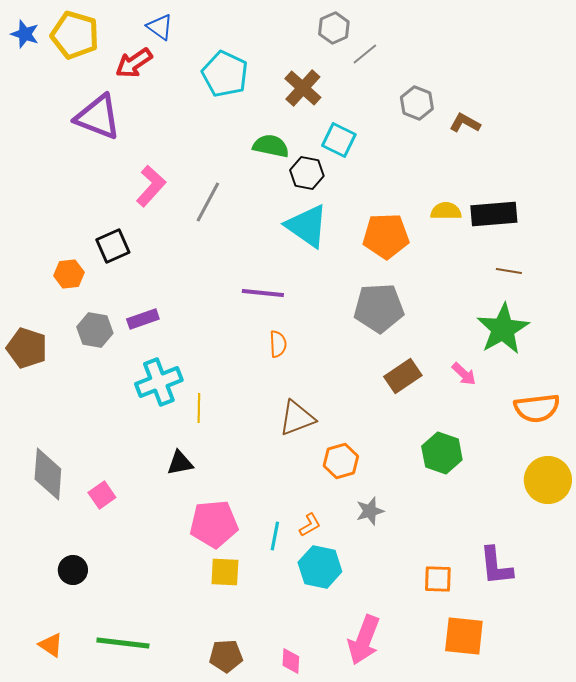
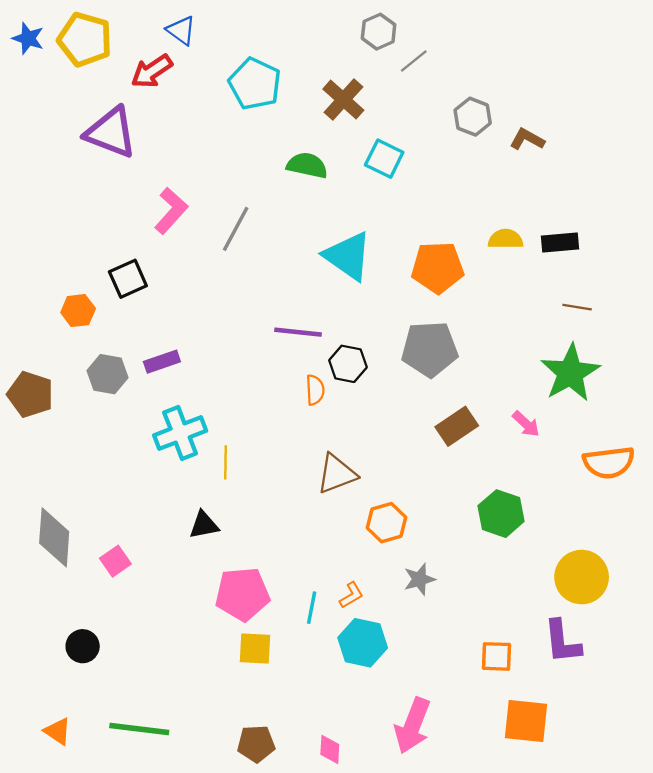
black hexagon: (307, 173) -> (348, 364), moved
black rectangle: (494, 214) -> (560, 242), size x0.7
yellow circle: (548, 480) -> (582, 577), moved

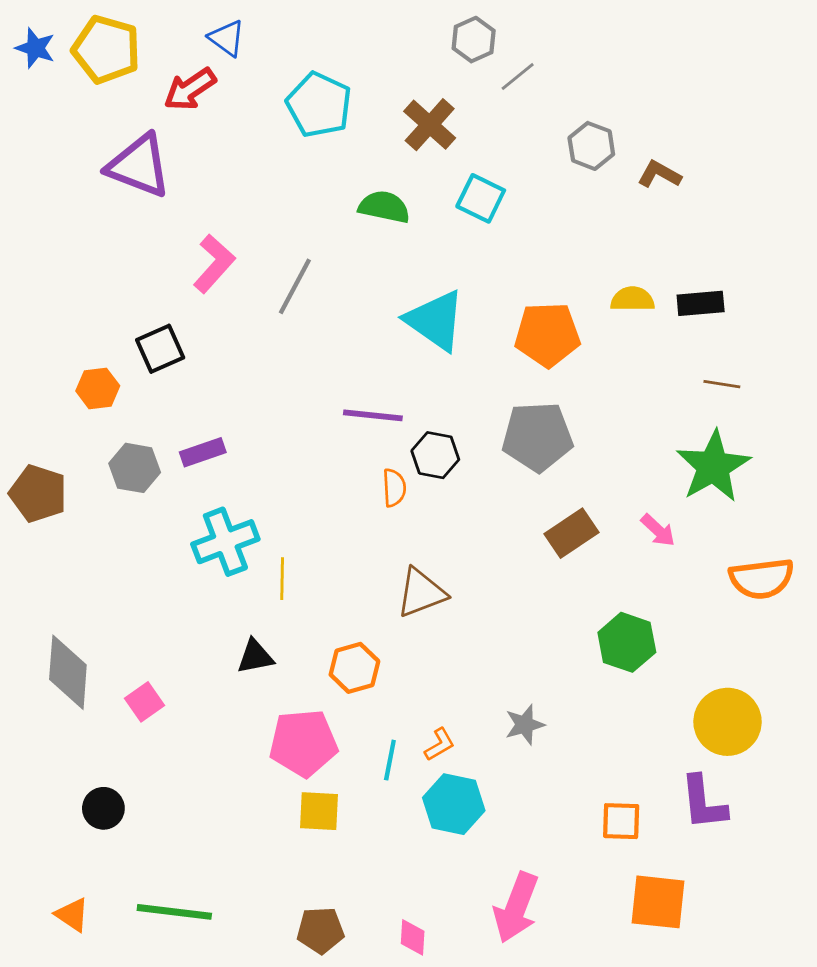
orange hexagon: (386, 523) -> (354, 668), moved

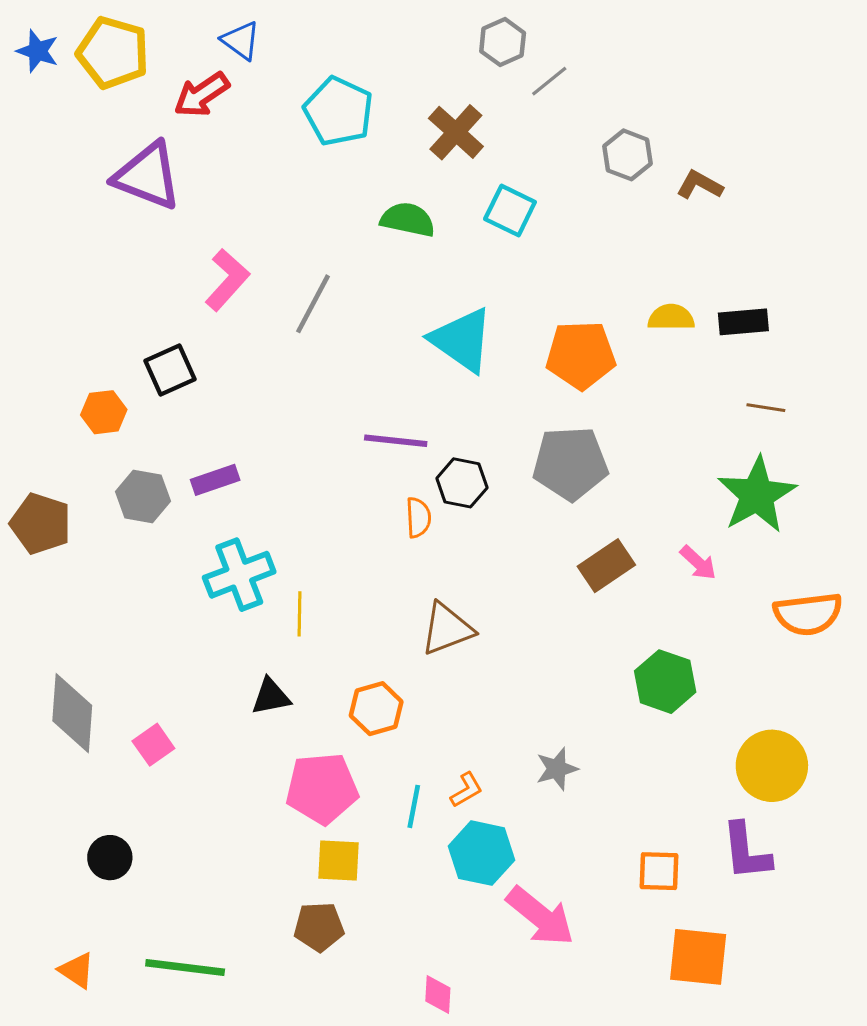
pink arrow: (516, 908) -> (540, 916), moved, turned -72
brown pentagon: (320, 930) -> (319, 927), moved

